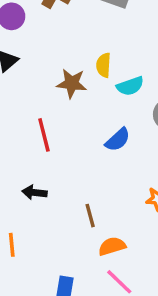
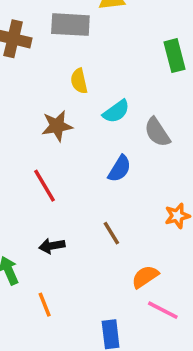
yellow semicircle: (104, 65) -> (79, 81), moved
brown line: (90, 216) -> (111, 233), moved

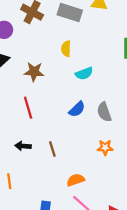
brown star: (57, 126) -> (34, 72), moved
gray semicircle: (157, 132) -> (104, 112), moved
brown line: (111, 233) -> (52, 149), moved

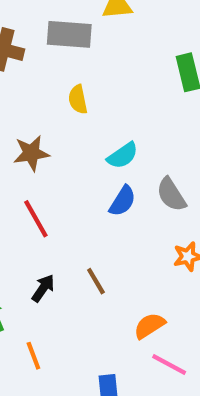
cyan semicircle: (84, 73) -> (123, 156), moved
black arrow: (23, 146) -> (43, 288), turned 133

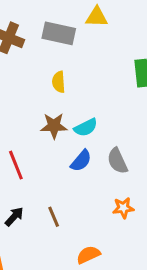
brown star: (31, 153) -> (54, 126), moved

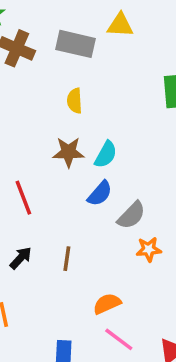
cyan semicircle: (86, 127) -> (106, 155), turned -35
gray semicircle: (117, 161) -> (131, 215), moved, turned -112
brown line: (54, 217) -> (67, 259), turned 30

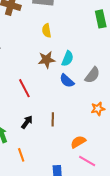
blue semicircle: (100, 193) -> (67, 81), turned 98
gray semicircle: (131, 215) -> (92, 75), moved

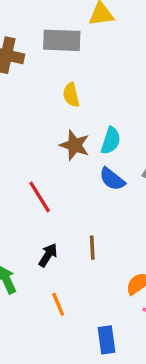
brown star: (47, 60) -> (75, 145), turned 30
orange line: (21, 155) -> (58, 304), moved

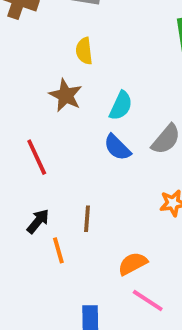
brown star: (75, 145) -> (66, 95), moved
orange line: (58, 304) -> (58, 250), moved

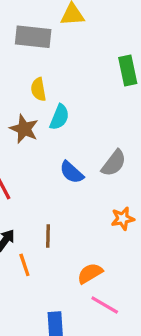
cyan semicircle: (121, 106) -> (59, 117), moved

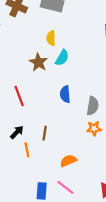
gray semicircle: (114, 163) -> (93, 106), moved, turned -36
blue semicircle: (72, 172) -> (65, 94), turned 35
pink line: (105, 305) -> (65, 187), moved

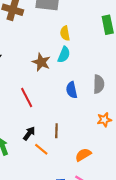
yellow semicircle: (51, 38) -> (65, 33), moved
gray semicircle: (93, 106) -> (99, 84), moved
orange line: (27, 150) -> (41, 149), turned -32

